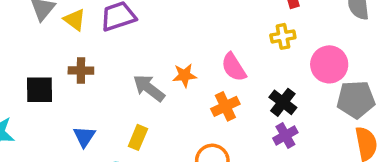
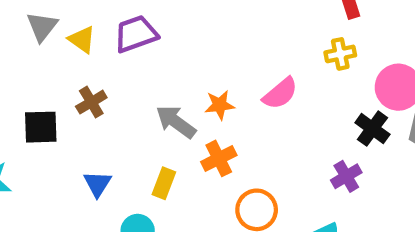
pink semicircle: (234, 67) -> (280, 93), turned -96
brown cross: (81, 70) -> (91, 102), turned -30
black cross: (283, 102) -> (372, 129), moved
orange cross: (225, 106) -> (219, 158), moved

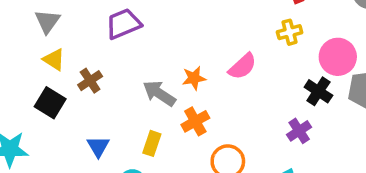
yellow triangle: (82, 39) -> (54, 60), moved
black square: (41, 127) -> (50, 103), turned 36

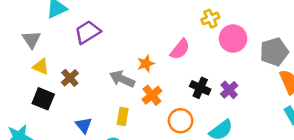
pink circle: (338, 57) -> (233, 39), moved
black cross: (318, 91) -> (200, 88), moved

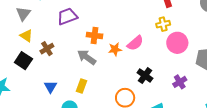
orange star: (146, 64) -> (115, 49), moved
purple cross: (229, 90) -> (180, 82), moved
orange cross: (152, 95) -> (95, 35), moved, turned 35

